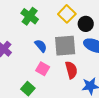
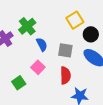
green cross: (30, 16) -> (27, 26), moved
gray square: (65, 46) -> (65, 50), size x0.7

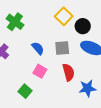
green cross: (27, 26) -> (15, 22), moved

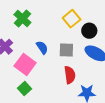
pink square: (40, 71) -> (25, 64), moved, size x1.5

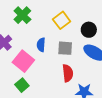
yellow square: (72, 19) -> (62, 20), moved
blue semicircle: (42, 47) -> (41, 45), turned -144

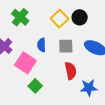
black circle: (89, 30) -> (80, 17), moved
green square: (22, 85) -> (35, 86), moved

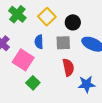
black circle: (80, 17) -> (73, 22), moved
yellow square: (60, 19) -> (47, 17), moved

